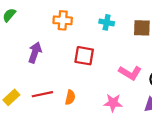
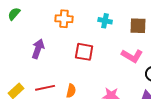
pink L-shape: (130, 73) -> (132, 56), moved

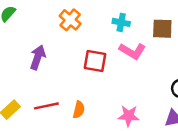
orange cross: (64, 19) -> (70, 20), turned 36
pink L-shape: (132, 56) -> (132, 51), moved

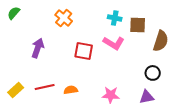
cyan cross: (121, 22) -> (115, 18), moved
orange semicircle: (79, 110) -> (71, 90), turned -112

